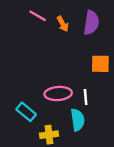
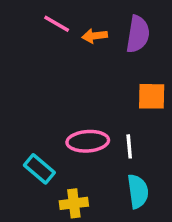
orange arrow: (63, 24) -> (95, 36), turned 112
cyan semicircle: (78, 120) -> (138, 191), moved

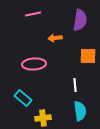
pink line: (57, 24) -> (33, 14), turned -42
orange arrow: (95, 36) -> (55, 38), moved
pink ellipse: (88, 141) -> (34, 64), moved

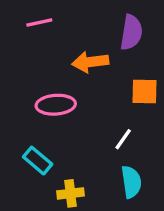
pink line: (33, 14) -> (39, 23), moved
orange arrow: (55, 38) -> (90, 62), size x1.5
white line: (75, 85) -> (123, 139), turned 40

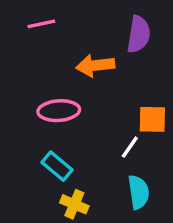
orange square: (144, 92) -> (152, 119), moved
cyan rectangle: (38, 161) -> (57, 166), moved
yellow cross: (70, 193) -> (74, 204), turned 30

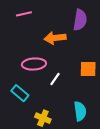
white line: (130, 147) -> (55, 79), moved
cyan rectangle: (57, 166) -> (20, 93), moved

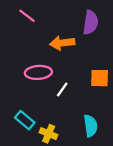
pink line: (24, 14) -> (27, 16), turned 49
cyan rectangle: (20, 93) -> (25, 120), moved

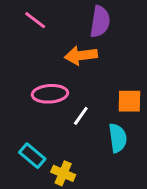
purple semicircle: (91, 23) -> (100, 22), moved
cyan semicircle: (91, 126) -> (118, 138), moved

